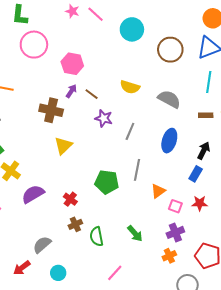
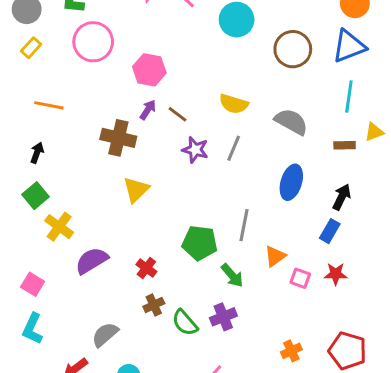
gray line: (130, 131) -> (234, 148), moved
purple cross: (175, 232) -> (223, 317), moved
green arrow: (135, 234) -> (232, 275), moved
green semicircle: (97, 237) -> (185, 323), turned -30

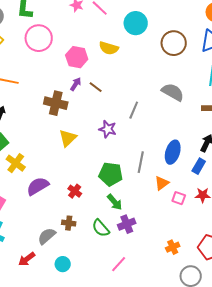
yellow semicircle: (234, 104) -> (109, 48), moved
purple star: (195, 150) -> (108, 129), moved
blue ellipse: (291, 182) -> (173, 152), moved
green arrow: (232, 275) -> (115, 202), moved
brown cross: (154, 305) -> (69, 223), moved, turned 32

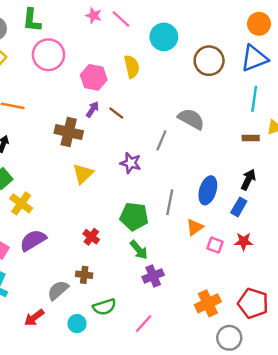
yellow semicircle: (109, 48) -> (132, 67), turned -120
gray semicircle: (173, 92) -> (191, 119), moved
purple semicircle: (38, 186) -> (33, 240), moved
green semicircle: (101, 228) -> (104, 307), moved, turned -66
orange cross: (173, 247) -> (208, 303), size x1.5

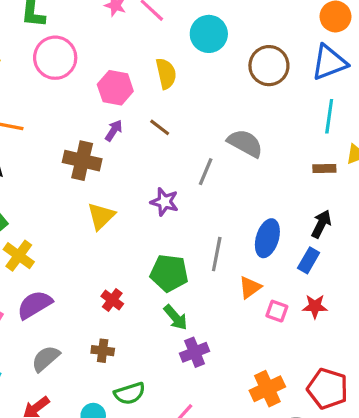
brown line: (116, 113) -> (160, 127), moved
gray semicircle: (58, 290) -> (46, 359), moved

